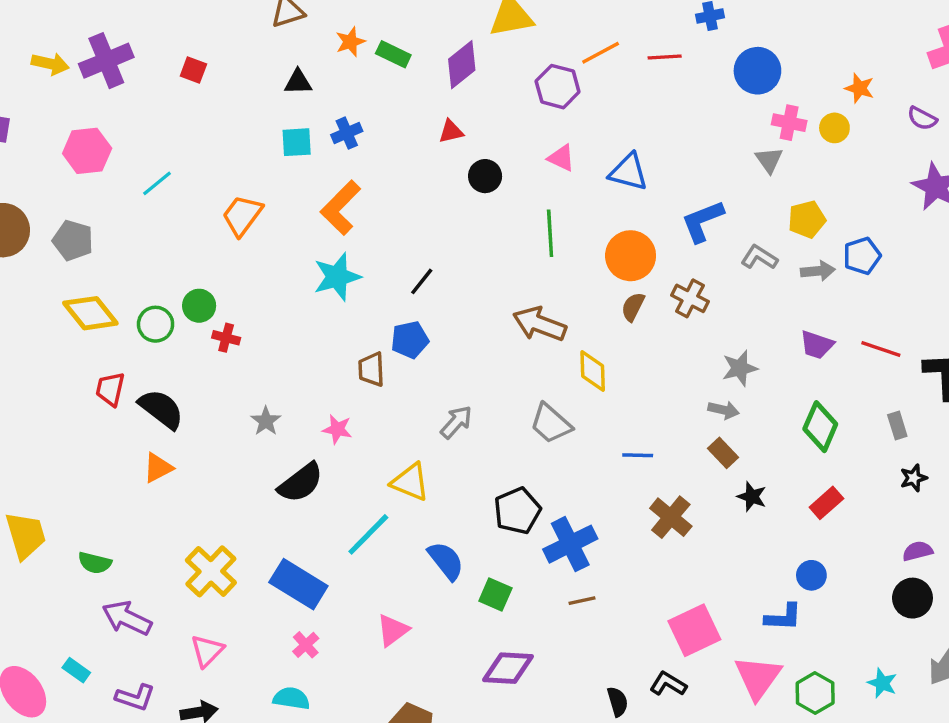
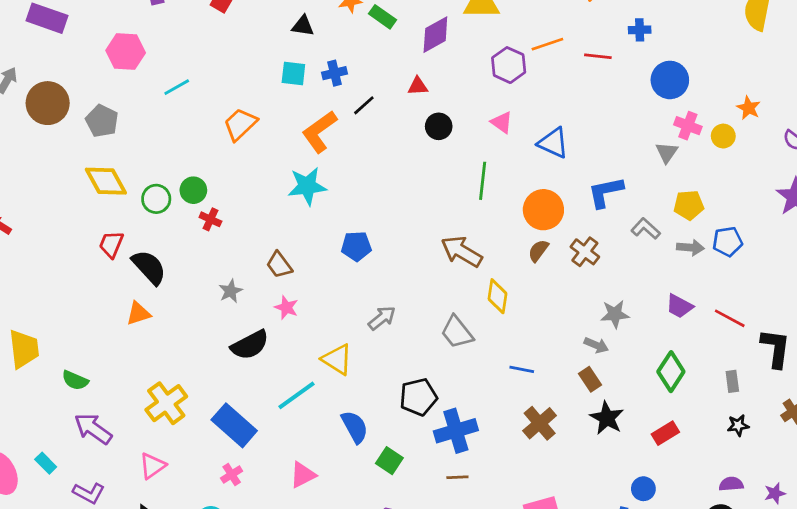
black line: (422, 281) -> (364, 105), moved
brown trapezoid: (371, 369) -> (279, 265), moved, turned -44
black star: (752, 497) -> (607, 418), size x1.4

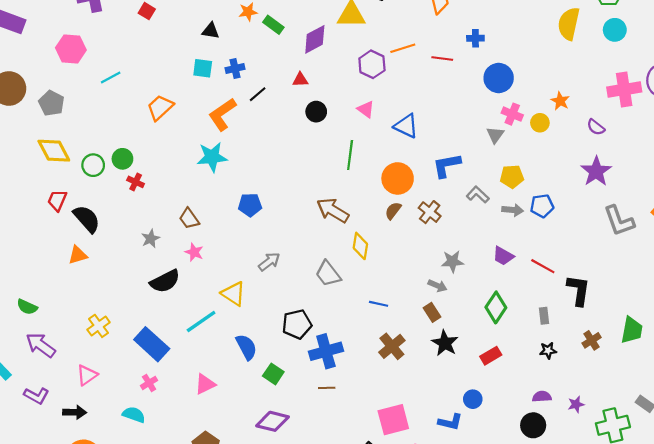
yellow cross: (166, 403) -> (99, 326), size x0.7

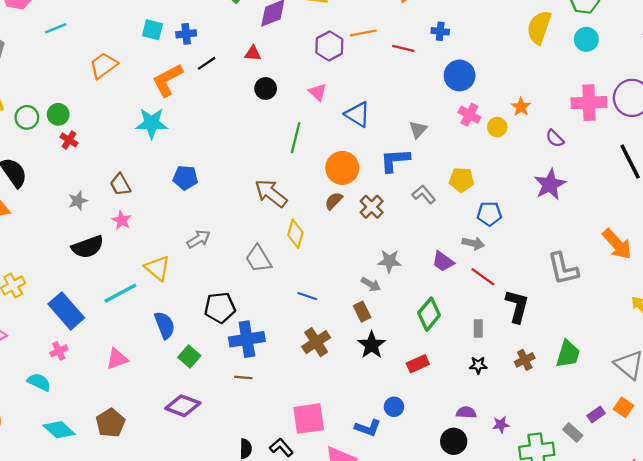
gray triangle: (495, 135) -> (418, 130), moved
gray arrow: (513, 210) -> (473, 243), moved
gray L-shape: (619, 221) -> (563, 269), moved

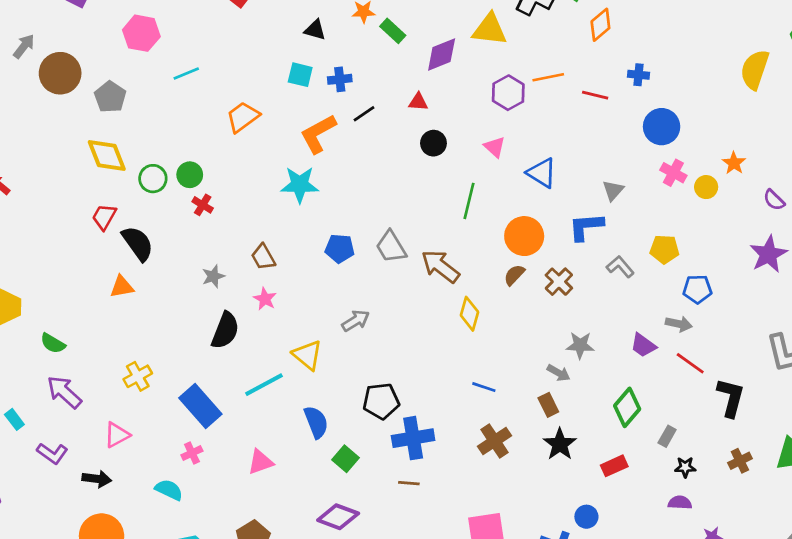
black semicircle: (88, 247) -> (225, 330), turned -48
gray trapezoid: (258, 259) -> (391, 247), moved
gray rectangle: (478, 329) -> (667, 436), moved, turned 30
purple semicircle: (466, 412) -> (680, 503), moved

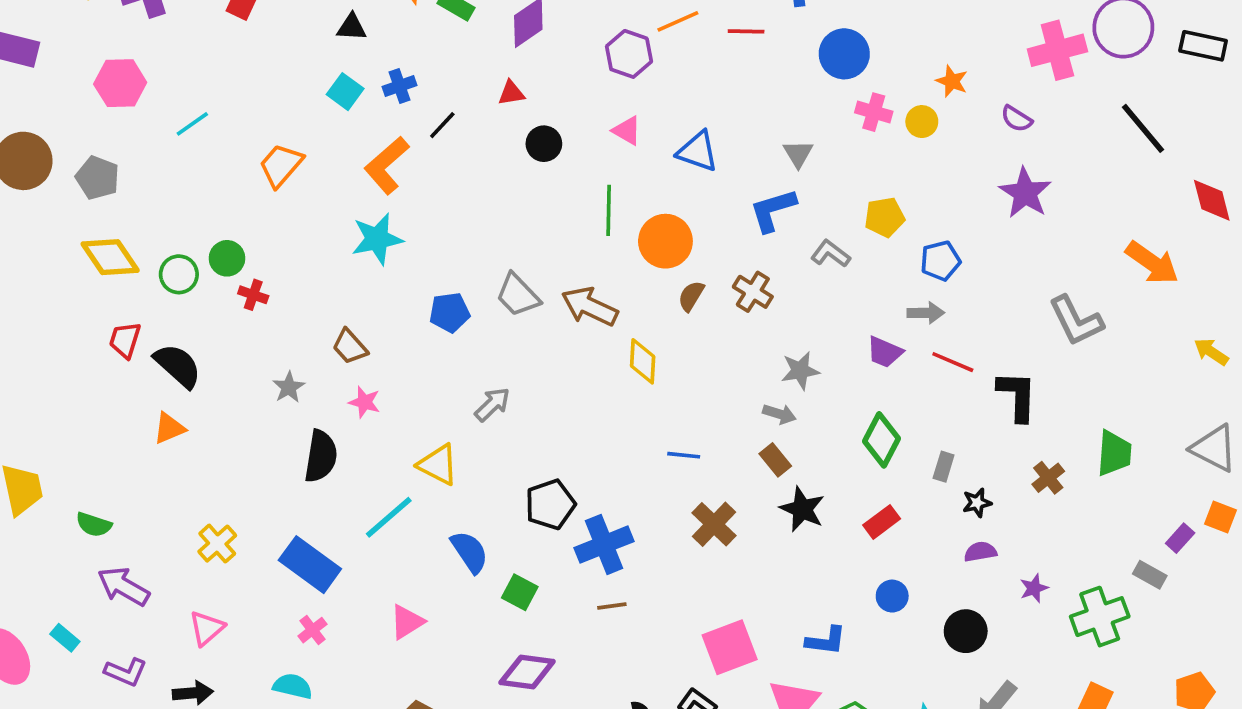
cyan square: (300, 75) -> (345, 92), turned 35
orange circle: (524, 236) -> (665, 241), moved
blue circle: (586, 517) -> (892, 596), moved

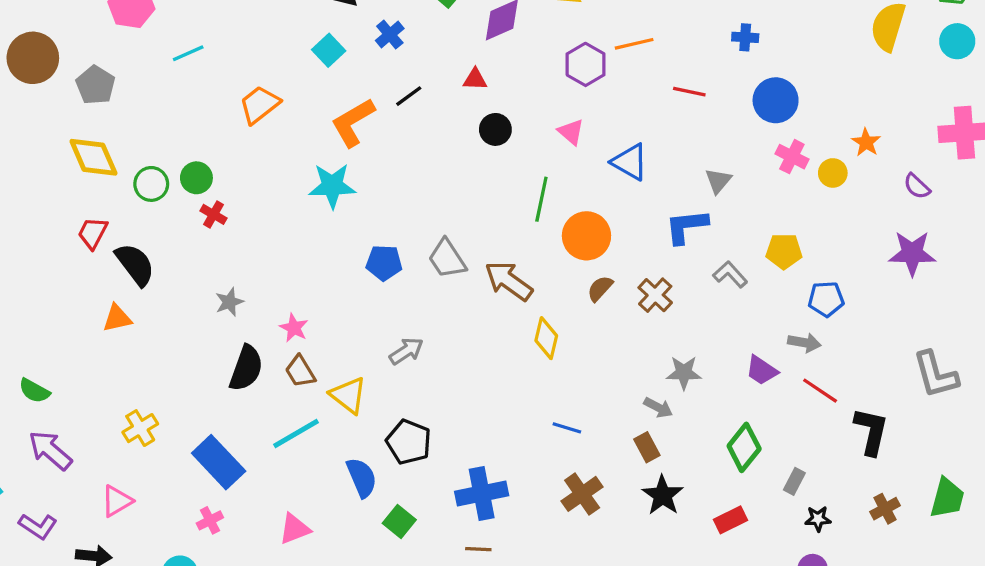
red line: (746, 31) -> (689, 92), moved
blue cross: (399, 86) -> (390, 34), moved, turned -32
purple star: (1025, 193) -> (912, 253), turned 30
brown trapezoid: (350, 347) -> (300, 371), moved
black pentagon: (550, 504) -> (409, 442), moved, turned 30

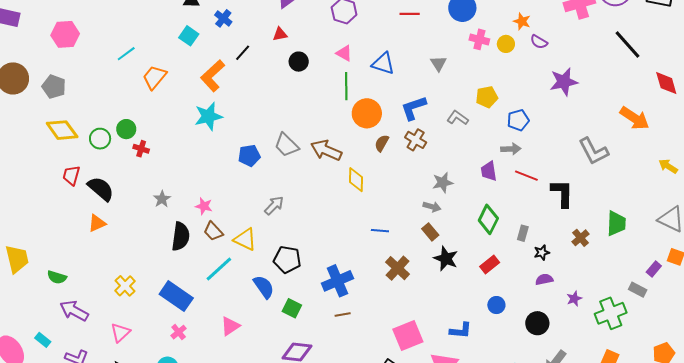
cyan line: (188, 53) -> (126, 54), moved
purple semicircle: (917, 186) -> (539, 42), moved
green line: (541, 199) -> (346, 86), moved
blue L-shape: (686, 226) -> (414, 108), moved
purple trapezoid: (762, 370) -> (489, 171), turned 60

